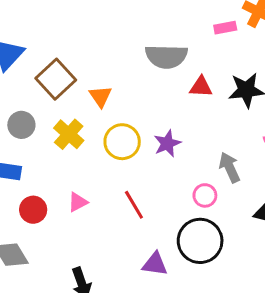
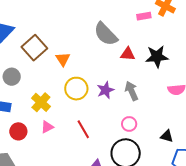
gray semicircle: (166, 56) -> (106, 34), turned 44
yellow cross: (69, 134) -> (41, 102), moved
gray arrow: (230, 167) -> (132, 91), moved

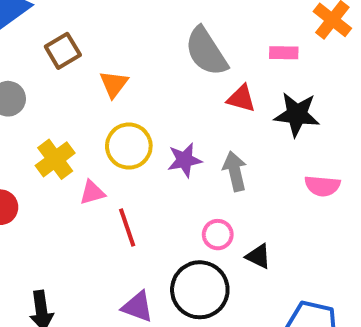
pink rectangle: (144, 16) -> (284, 53), moved
brown square: (34, 48) -> (63, 51), size x0.7
pink triangle: (47, 127) -> (92, 193), moved
black triangle: (167, 136) -> (258, 256), moved

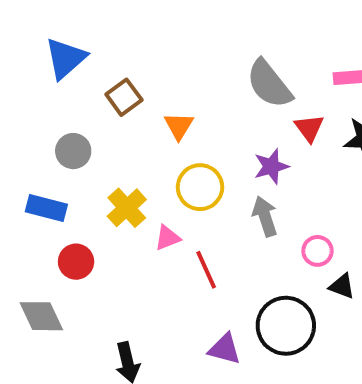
red triangle: (241, 98) -> (309, 128), turned 44
purple star: (185, 160) -> (271, 166), moved
gray arrow: (235, 171) -> (265, 216), moved
pink circle: (218, 235) -> (317, 251), moved

